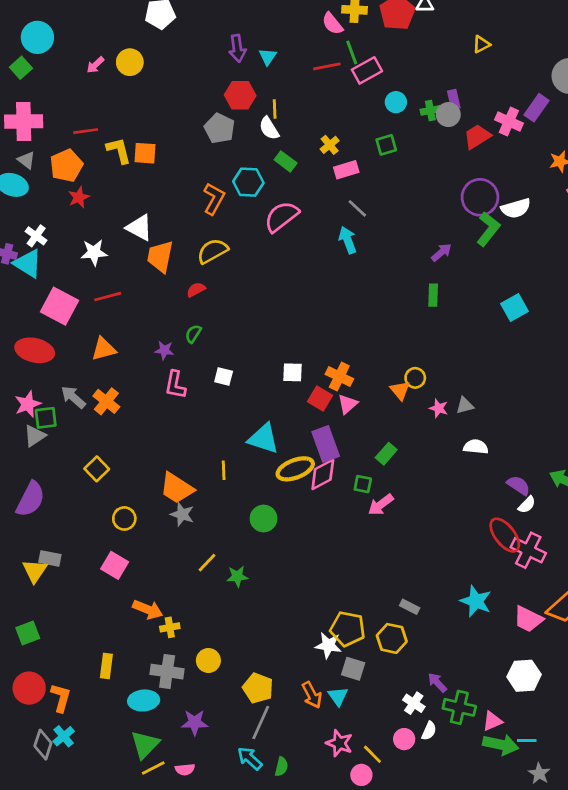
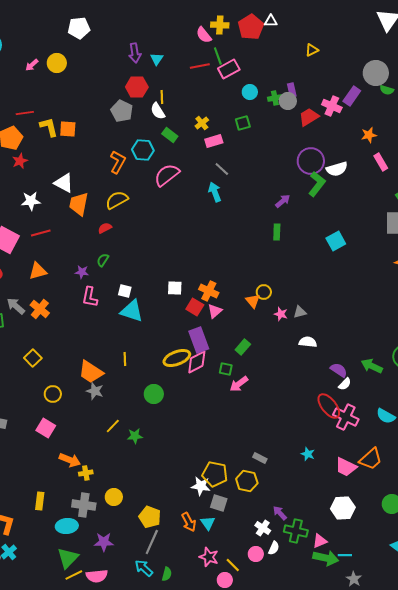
cyan triangle: (264, 439) -> (132, 311), moved
cyan star: (476, 601) -> (308, 454), size x0.6
pink semicircle: (185, 769) -> (97, 576), size x1.5

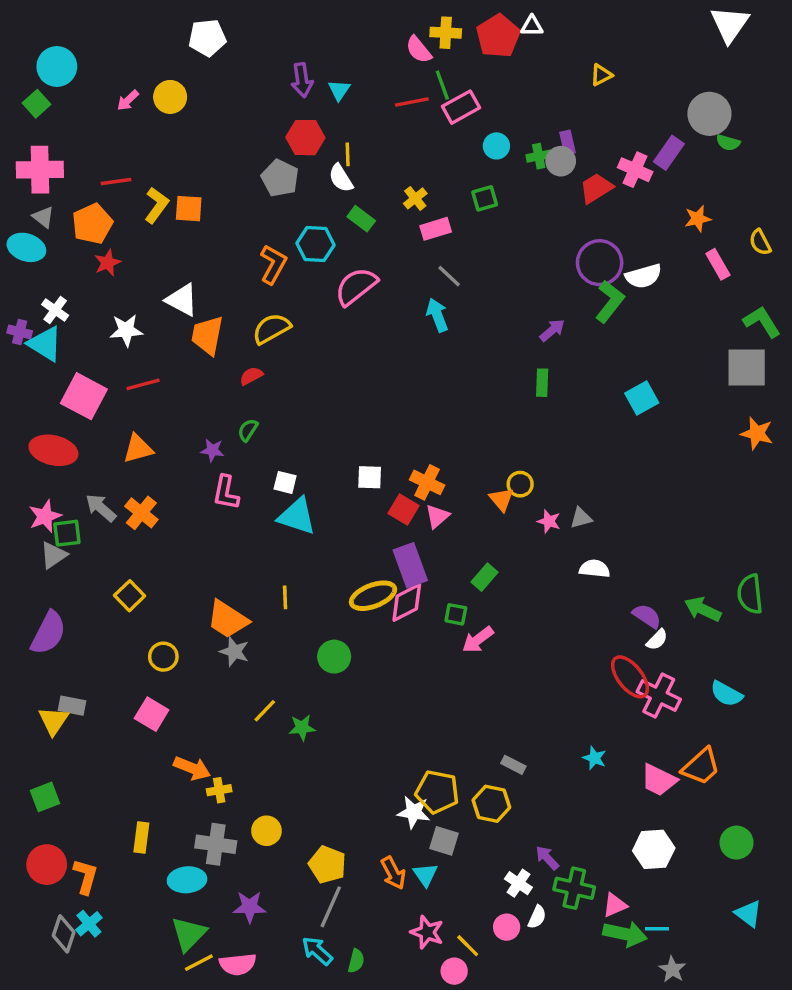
yellow L-shape: (49, 127) -> (157, 205), turned 50

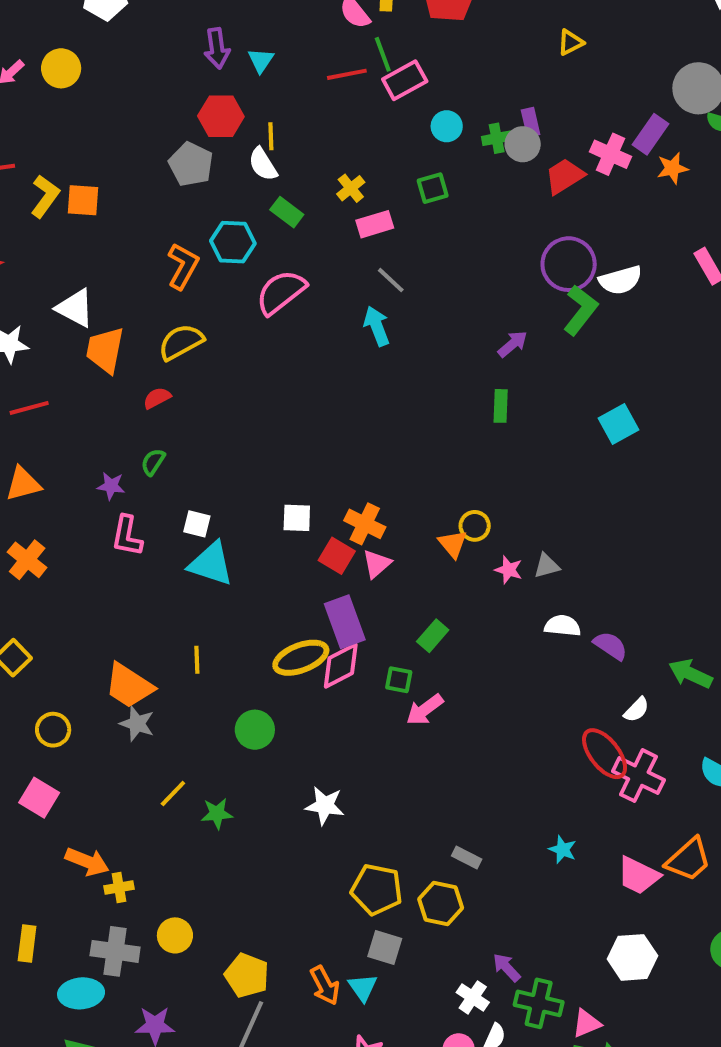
orange star: (698, 219) -> (672, 168), moved
purple semicircle: (647, 616) -> (611, 646), moved
white star: (414, 812) -> (325, 806), moved

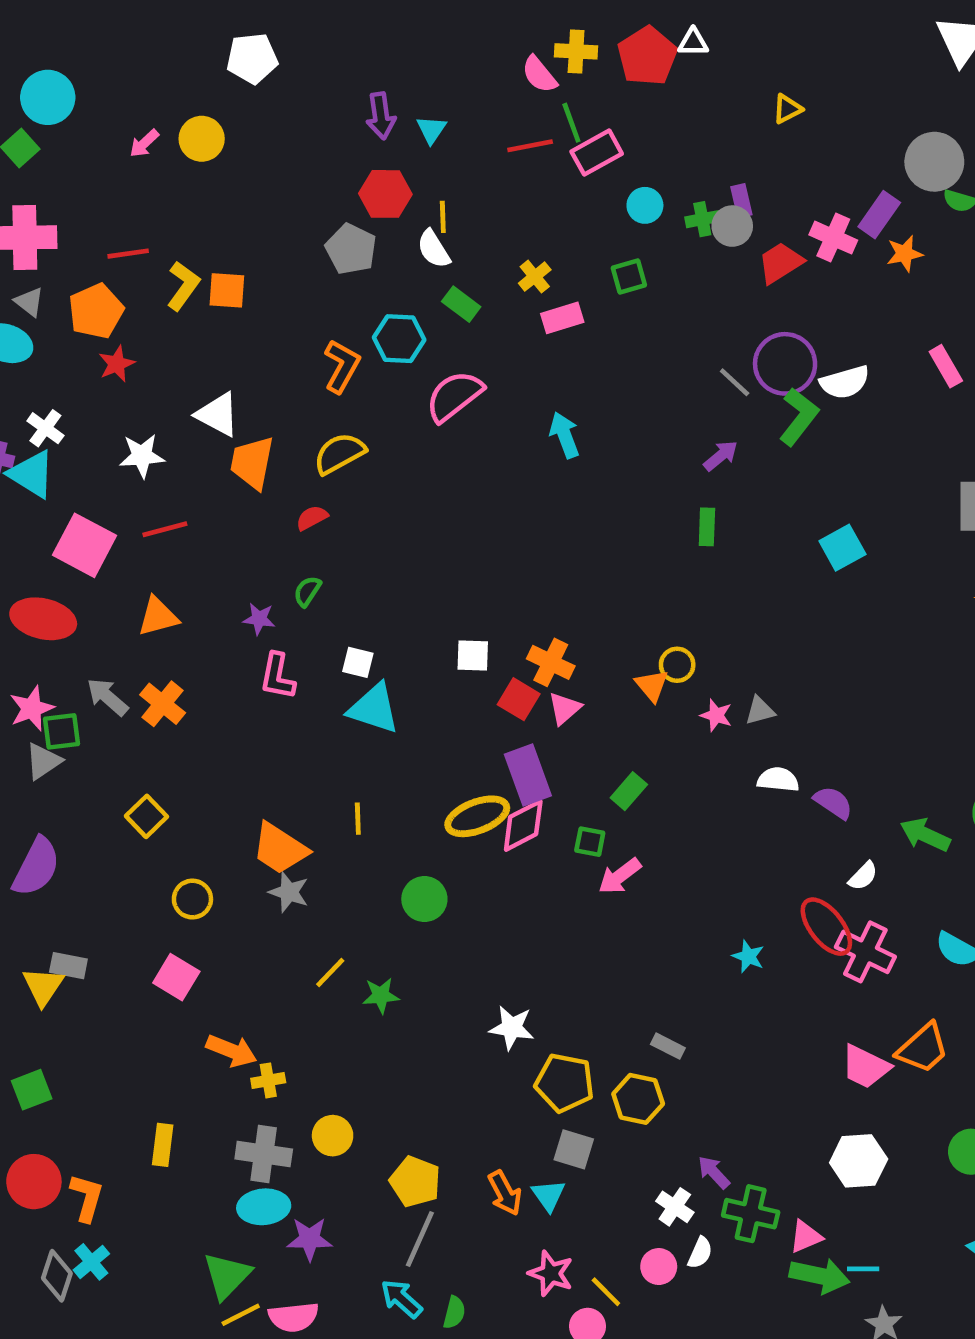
gray line: (391, 280) -> (735, 382), moved
white star: (325, 806) -> (512, 1028), moved
cyan star: (563, 850) -> (748, 956), moved
cyan ellipse: (81, 993) -> (264, 1207), moved

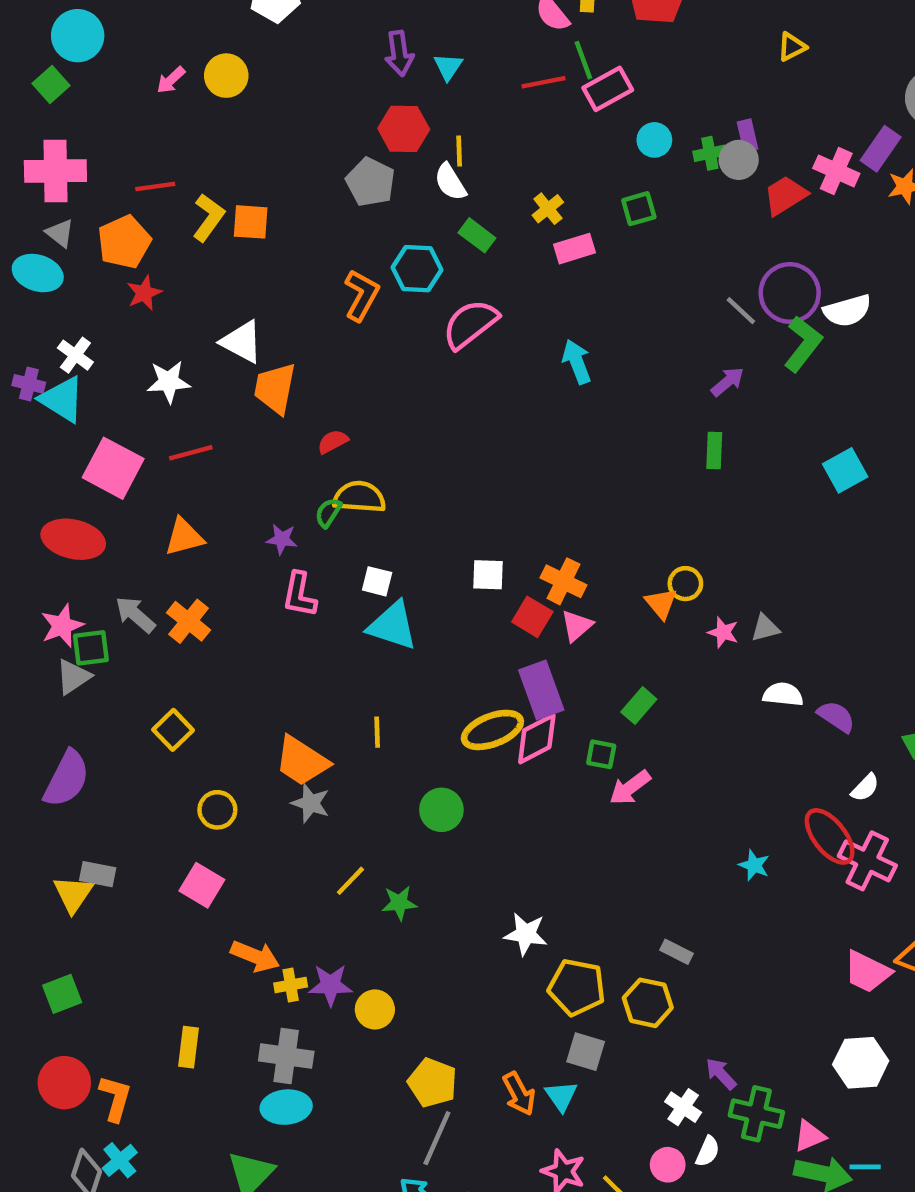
yellow semicircle: (339, 453) -> (359, 497), moved, turned 33
yellow circle: (333, 1136) -> (375, 1009), moved
purple star: (310, 1239) -> (331, 985), moved

